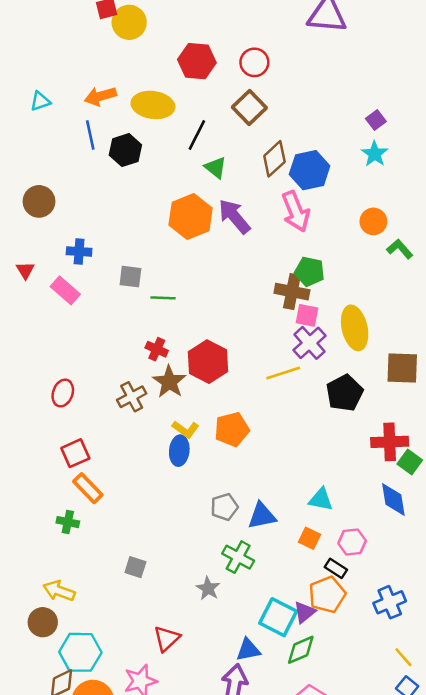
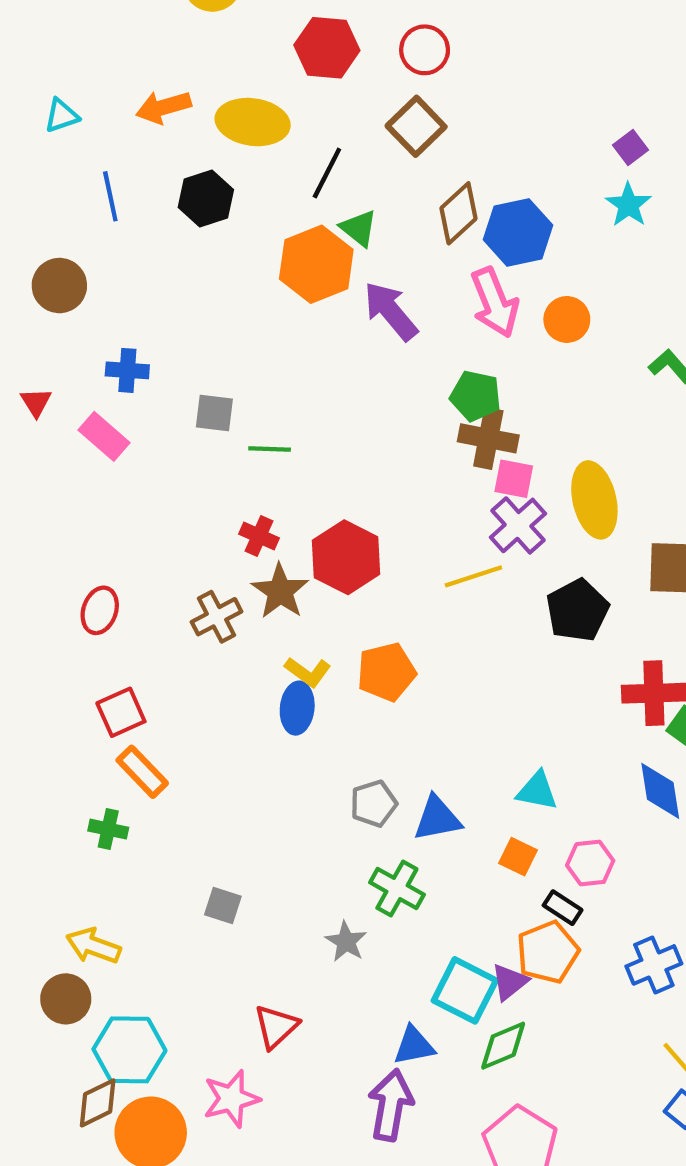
blue line: (90, 135) -> (110, 196), moved
orange hexagon: (191, 216) -> (316, 264), moved
orange circle: (373, 221) -> (567, 319), moved
green pentagon: (310, 272) -> (476, 396), moved

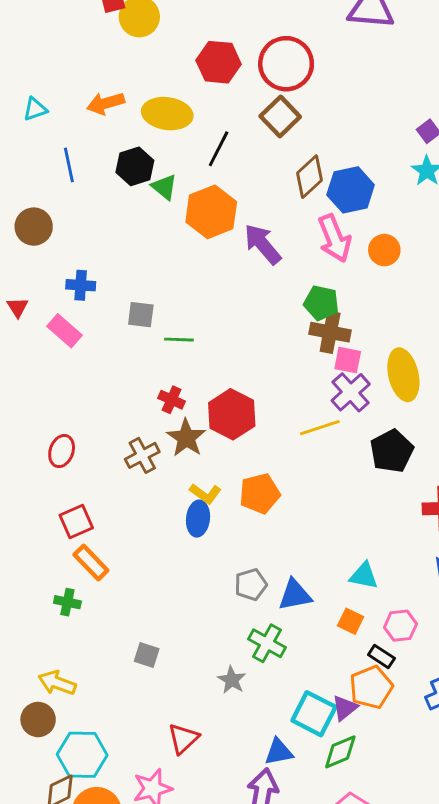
red circle: (425, 50) -> (286, 64), size x1.6
green triangle: (359, 228) -> (164, 187), moved

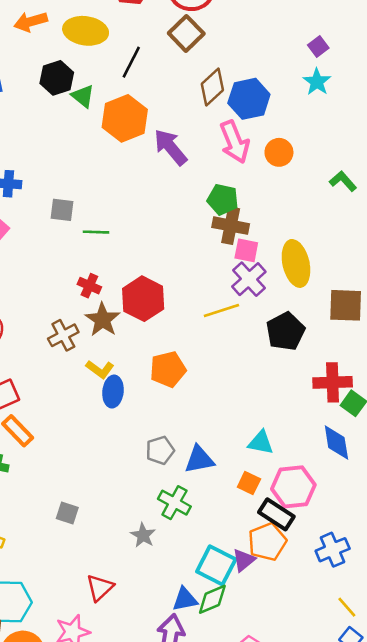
yellow L-shape: (205, 494) -> (100, 369), moved
pink hexagon: (400, 626) -> (293, 487), size x1.5
black rectangle: (381, 656) -> (276, 514), size x1.5
green diamond: (340, 752) -> (212, 599), moved

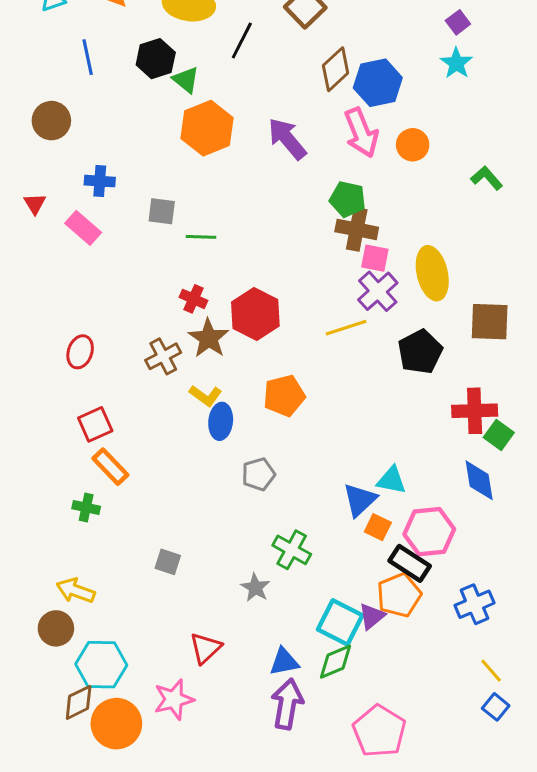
orange hexagon: (125, 118) -> (207, 128), moved
gray pentagon: (160, 450) -> (258, 474), moved
blue triangle: (199, 459) -> (360, 500), moved, turned -32
blue triangle: (185, 599) -> (284, 662), moved

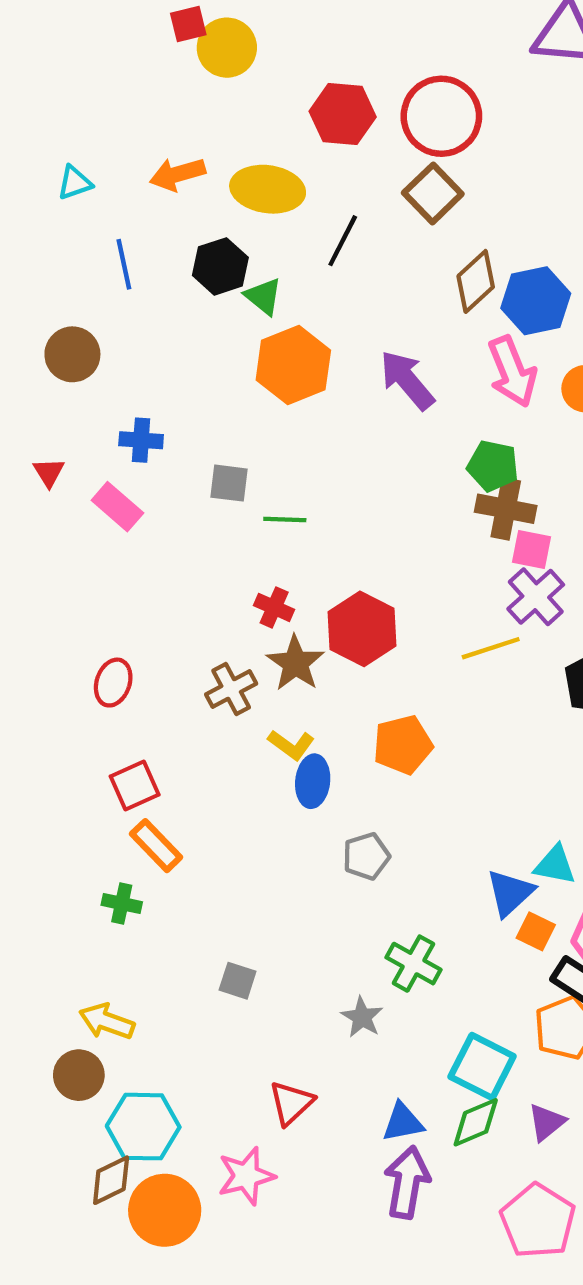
purple triangle: (372, 616) -> (546, 1122), moved

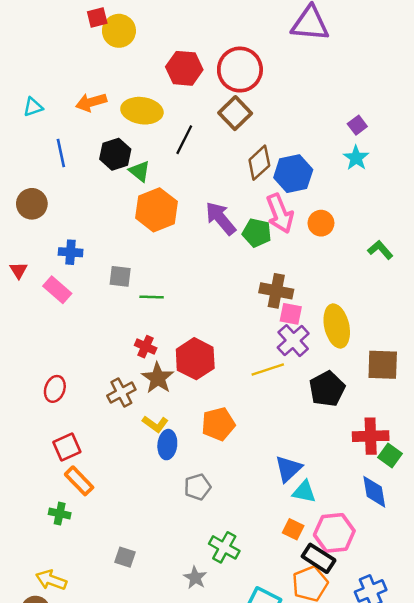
green pentagon: (493, 466) -> (257, 233), moved
blue triangle: (510, 893) -> (288, 469), moved

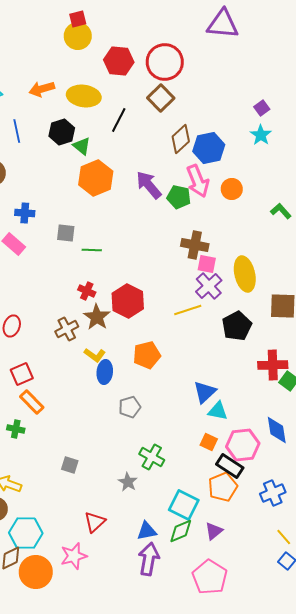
red square: (97, 17) -> (78, 19), moved
yellow circle: (119, 31) -> (78, 36), moved
blue diamond: (374, 492) -> (277, 430), moved

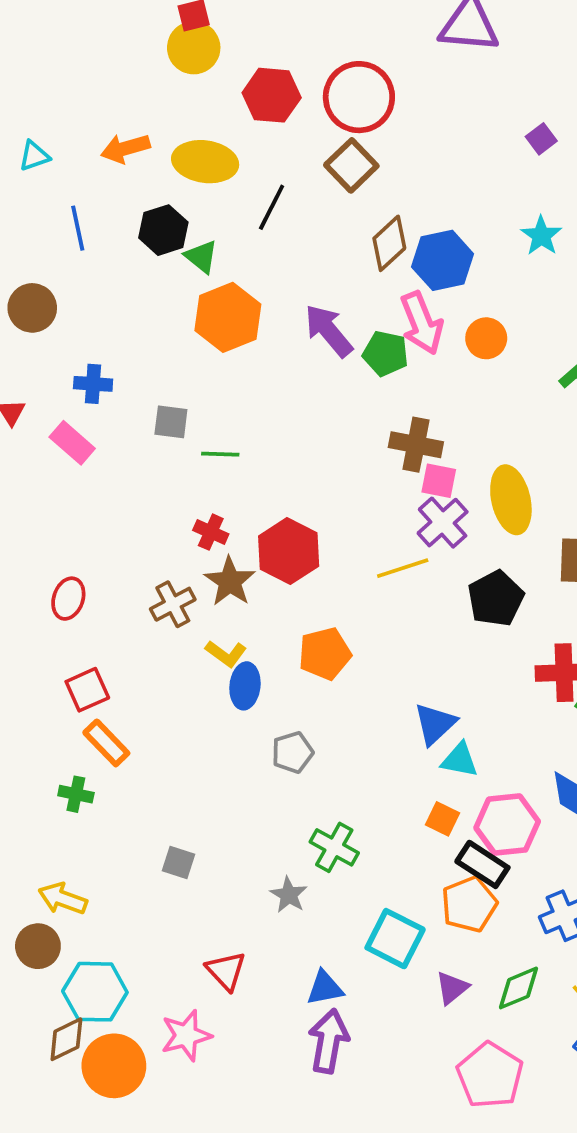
purple square: (262, 108) -> (541, 139), moved
red triangle: (95, 522) -> (226, 971), turned -30
green diamond: (181, 531) -> (519, 988), moved
pink pentagon: (210, 577) -> (490, 1075), moved

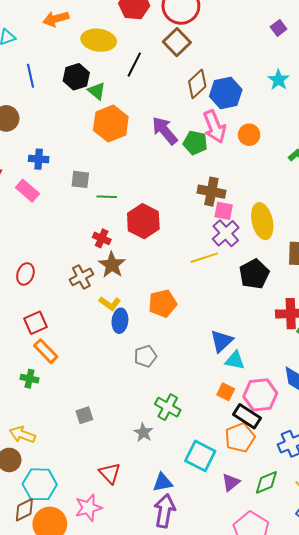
orange arrow: (125, 148) -> (56, 19), moved
red hexagon: (289, 551) -> (143, 221), moved
gray square: (178, 863) -> (84, 415), turned -36

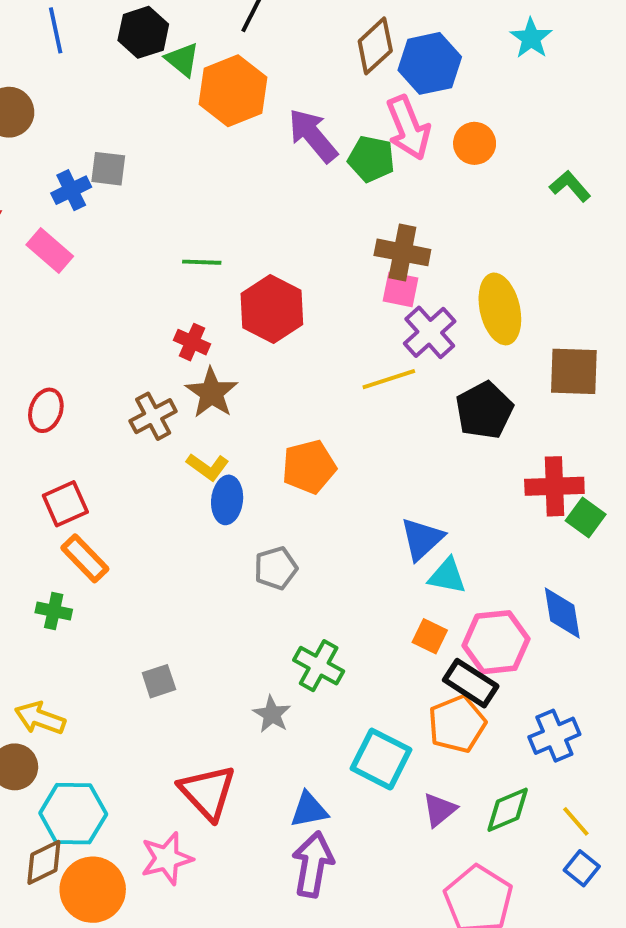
orange hexagon: (111, 124) -> (233, 91), moved
blue cross: (39, 159) -> (71, 190), turned -30
gray square: (80, 179) -> (108, 169), moved
pink square: (224, 211) -> (401, 289), moved
red triangle: (110, 473) -> (208, 792), size x1.4

